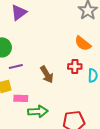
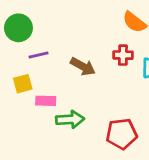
brown arrow: (47, 74) -> (83, 66), turned -30

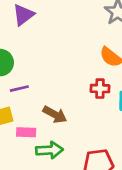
brown arrow: (83, 66) -> (55, 115), moved

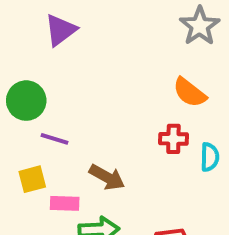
purple line: (19, 89) -> (54, 139), turned 30

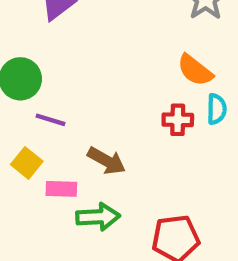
cyan semicircle: (210, 157) -> (217, 109), moved
yellow square: (32, 179) -> (27, 163), turned -36

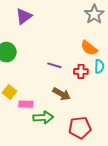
purple line: (51, 120) -> (54, 65), moved
brown arrow: (107, 161) -> (62, 94), moved

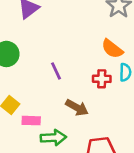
purple line: (54, 65) -> (56, 71), moved, turned 48

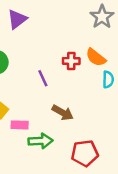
red cross: (102, 79) -> (71, 61), moved

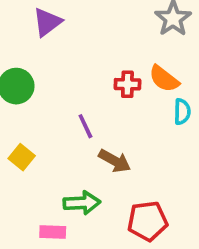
purple line: (43, 78) -> (85, 126), moved
pink rectangle: (20, 125) -> (53, 232), moved

